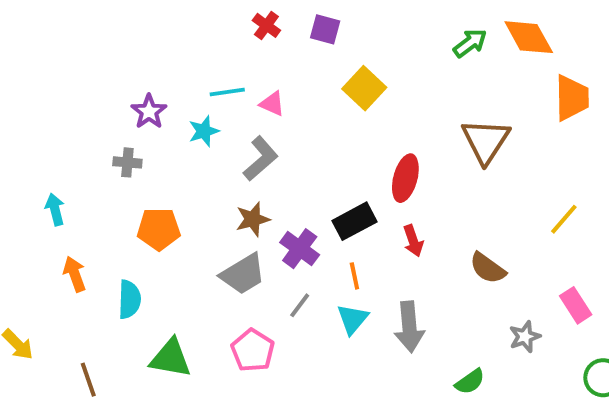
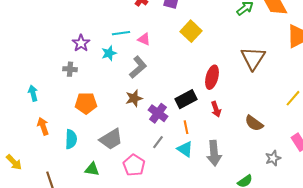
gray trapezoid: (243, 274) -> (111, 139), moved
cyan triangle: (353, 319) -> (185, 149), turned -36
green triangle: (171, 358) -> (92, 169), size x0.7

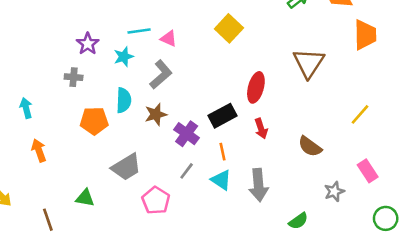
cyan semicircle: (71, 139) -> (124, 100), moved
green triangle: (92, 169) -> (85, 198), moved

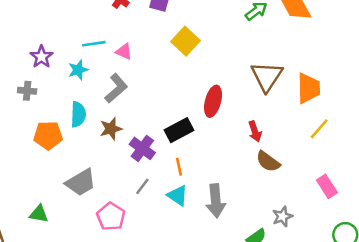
orange trapezoid: (365, 35) -> (309, 88), moved
red arrow: (261, 129) -> (255, 131), moved
gray star: (334, 191) -> (282, 217), moved

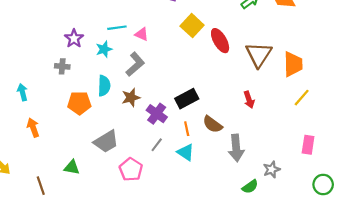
red ellipse: (213, 101) -> (220, 41), moved, turned -45
brown semicircle: (268, 162) -> (213, 124), moved
pink rectangle: (327, 186) -> (308, 145), turned 42
gray arrow: (216, 201) -> (236, 148), moved

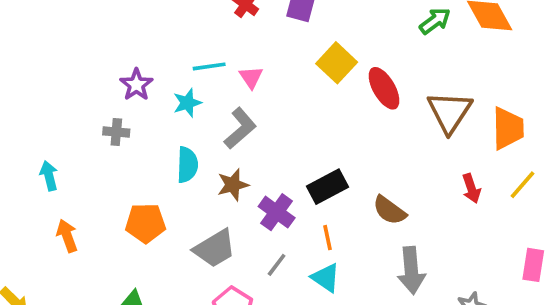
pink triangle: (142, 34) -> (251, 77), turned 32
red arrow: (249, 100) -> (471, 188), moved
orange pentagon: (79, 103) -> (145, 223), moved
brown semicircle: (213, 124) -> (389, 210), moved
gray trapezoid: (106, 142) -> (215, 249), moved

